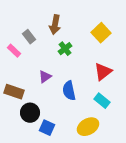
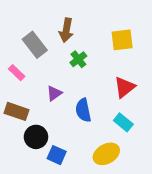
yellow square: (101, 33) -> (122, 40), turned 36
gray rectangle: (29, 37) -> (35, 45), size x1.5
pink rectangle: (14, 51) -> (17, 73), moved

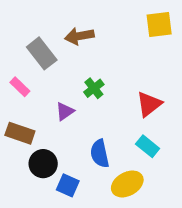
brown arrow: (66, 30) -> (79, 36), turned 70
yellow square: (122, 40) -> (159, 24), moved
green cross: (78, 59) -> (94, 88), moved
blue semicircle: (83, 110) -> (100, 154), moved

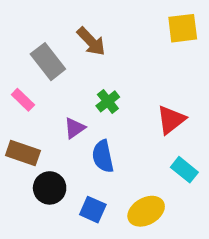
brown arrow: (79, 36) -> (91, 42), turned -124
cyan rectangle: (148, 146) -> (184, 170), moved
blue semicircle: (100, 154) -> (103, 156), moved
blue square: (68, 185) -> (93, 210), moved

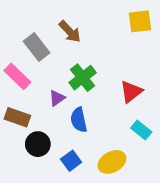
pink rectangle: (23, 100) -> (17, 76), size x1.5
green cross: (108, 101) -> (83, 78), size x1.5
blue square: (93, 210) -> (71, 161), turned 30

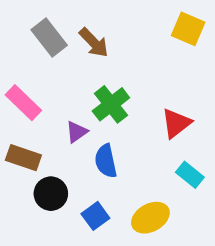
yellow square: (140, 21) -> (188, 29), turned 30
gray rectangle: (37, 47) -> (49, 37), moved

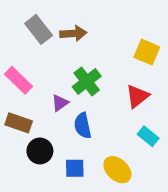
yellow square: (188, 29) -> (147, 52), moved
brown arrow: (94, 43) -> (73, 33), turned -50
blue square: (95, 216) -> (75, 168), turned 35
yellow ellipse: (150, 218) -> (117, 170), turned 72

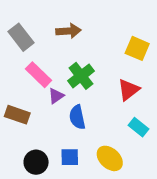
gray rectangle: (39, 29) -> (21, 37), moved
pink rectangle: (19, 80) -> (39, 75), moved
black circle: (40, 151) -> (36, 162), moved

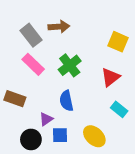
gray rectangle: (21, 37) -> (31, 35), moved
purple triangle: (56, 96) -> (46, 119), moved

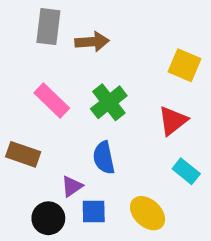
gray rectangle: (31, 35) -> (48, 27), moved, turned 45

